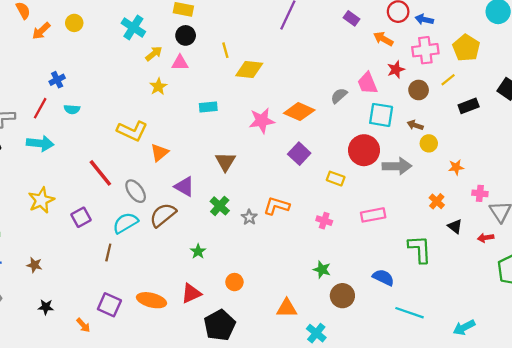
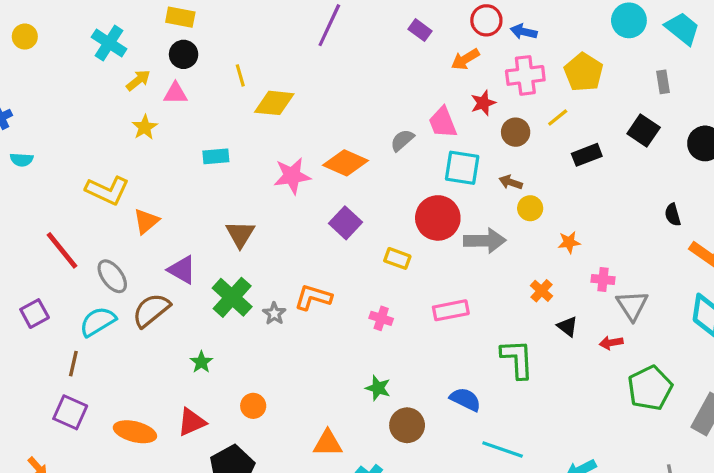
orange arrow: (383, 39) -> (465, 59), turned -60
green cross: (220, 206) -> (232, 297), size x1.4
purple square: (109, 305) -> (70, 412), moved

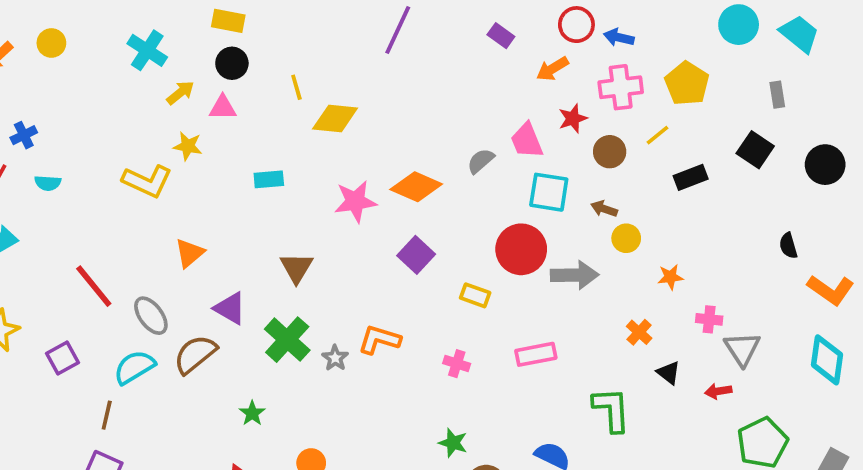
yellow star: (145, 127) -> (188, 146), turned -30
yellow L-shape: (107, 190) -> (147, 181), moved

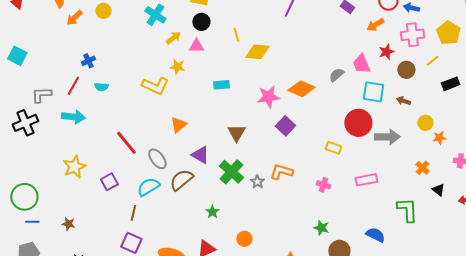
yellow circle: (626, 238) -> (425, 123), moved
purple square: (416, 255) -> (285, 126), moved

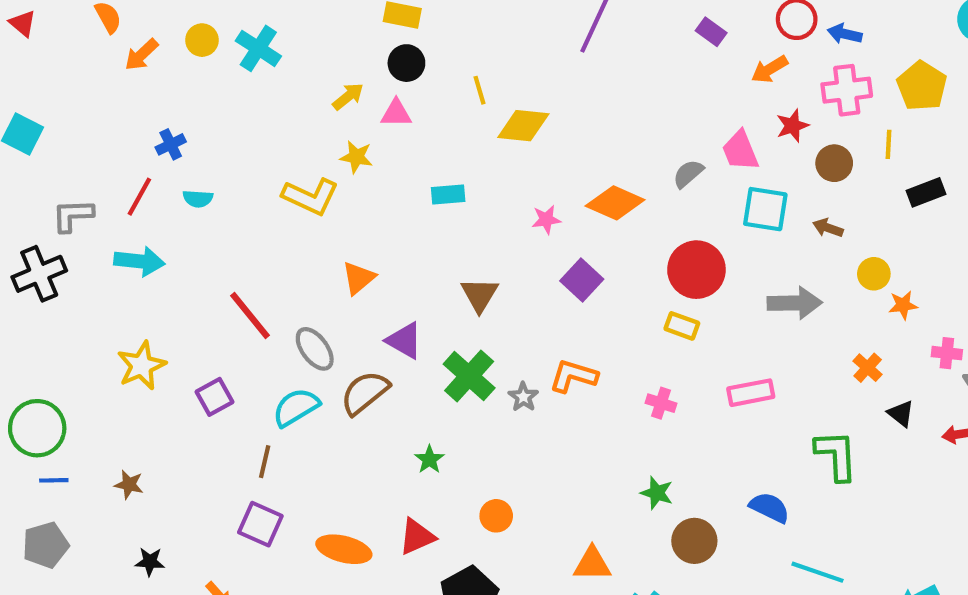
cyan cross: (155, 15) -> (258, 48), moved
yellow line: (432, 61) -> (888, 144), turned -48
pink star: (268, 97) -> (546, 220), size x0.6
red circle: (358, 123) -> (696, 270), moved

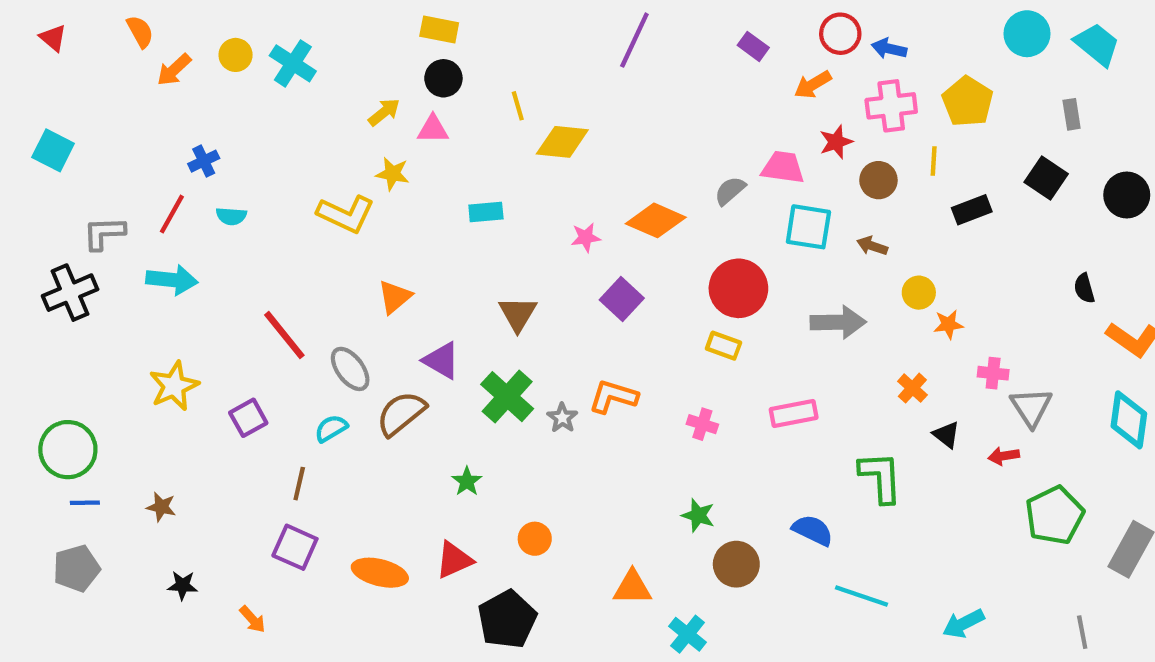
pink trapezoid: (740, 151) -> (783, 167), turned 120
cyan semicircle: (296, 407) -> (331, 428), size x0.7

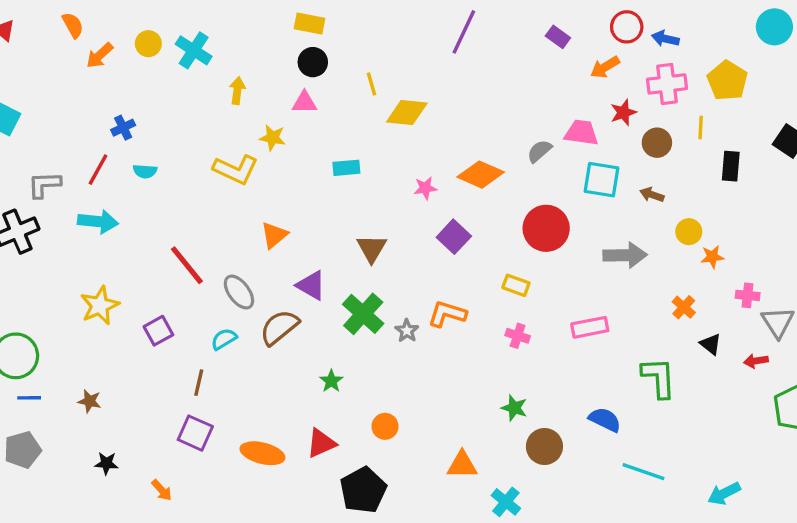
yellow arrow: (384, 112) -> (237, 91), moved, turned -44
black rectangle: (972, 210) -> (731, 166), turned -64
yellow rectangle: (724, 346) -> (516, 285), moved

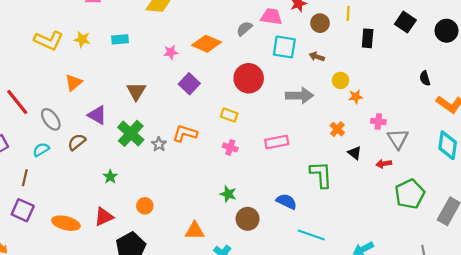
yellow star: (273, 138) -> (82, 39), moved
brown semicircle: (279, 327) -> (77, 142), size x0.7

